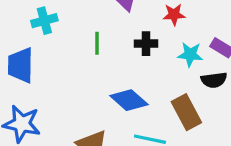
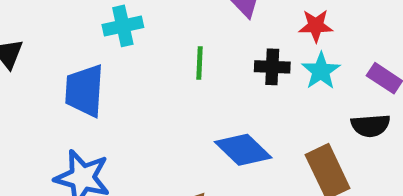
cyan star: (190, 54) -> (321, 71), moved, turned 30

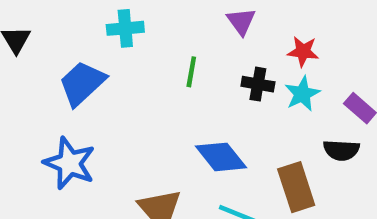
blue trapezoid: (84, 91) -> (82, 83), turned 36

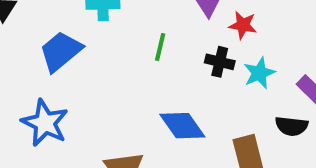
red star: (303, 51) -> (243, 25), moved

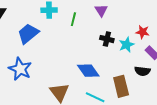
red star: (243, 25) -> (143, 32), moved
green line: (160, 47) -> (73, 19), moved

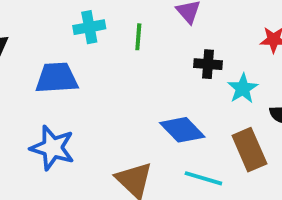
blue trapezoid: (28, 34) -> (57, 78), turned 45
cyan star: (127, 45) -> (243, 88), moved

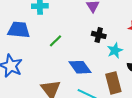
green line: (138, 37) -> (56, 41), moved, turned 32

